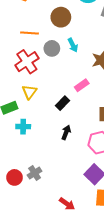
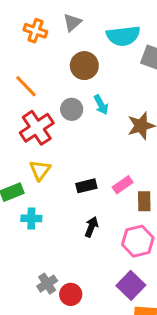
orange line: (29, 33) -> (26, 86), moved, turned 42
pink rectangle: (82, 85) -> (123, 185), moved
black rectangle: (62, 103) -> (86, 186), turned 32
red circle: (14, 177) -> (71, 294), moved

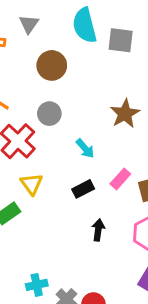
cyan semicircle: (123, 36) -> (85, 25), turned 96
cyan arrow: (101, 105) -> (85, 149), moved
cyan cross: (31, 218) -> (37, 285), moved

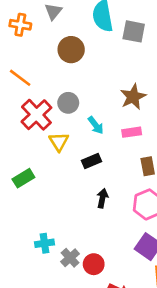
gray circle: (49, 114) -> (68, 103), moved
pink rectangle: (120, 179) -> (132, 132), moved, turned 36
yellow triangle: (32, 184) -> (59, 142), moved

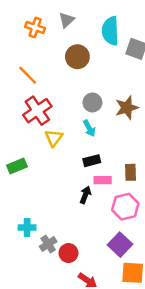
gray circle: (68, 103) -> (92, 102), moved
pink rectangle: (132, 132) -> (103, 180), moved
black rectangle: (92, 161) -> (92, 161), moved

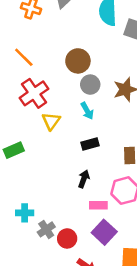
brown circle: (77, 57) -> (78, 61), moved
pink rectangle: (103, 180) -> (98, 205), moved
purple square: (120, 245) -> (104, 232), moved

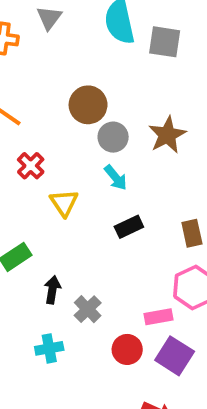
red cross: (34, 93) -> (31, 166), size x0.6
black arrow: (84, 179) -> (52, 290), moved
gray cross: (46, 229) -> (88, 309), moved
red circle: (67, 238) -> (127, 349), moved

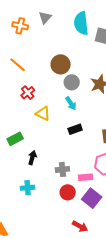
yellow triangle: (64, 203) -> (43, 114), turned -35
gray cross: (88, 309) -> (62, 169), moved, turned 32

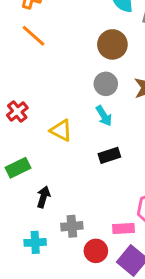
brown circle: (61, 64) -> (112, 44), moved
orange line: (18, 65) -> (34, 36), moved
red cross: (28, 93) -> (17, 111), moved
gray cross: (62, 169) -> (72, 226), moved

